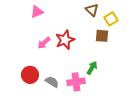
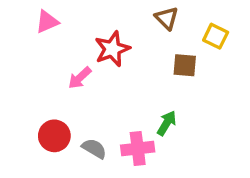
pink triangle: (37, 12) -> (47, 22), moved
yellow square: (111, 19) -> (216, 36), moved, turned -32
red star: (65, 40) -> (112, 49), moved

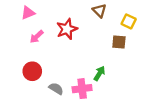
brown square: (185, 65) -> (119, 42), moved
pink arrow: (80, 78) -> (37, 37), moved
red circle: (54, 136) -> (32, 71), moved

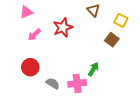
brown square: (119, 42) -> (112, 40), turned 32

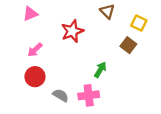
pink arrow: (34, 35) -> (35, 50), moved
green arrow: (93, 69) -> (100, 70), moved

